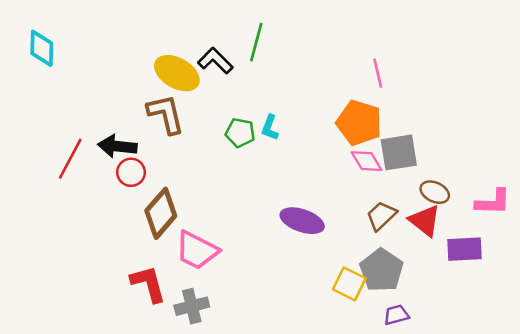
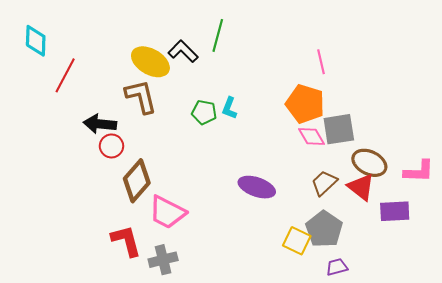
red line: (70, 159) -> (65, 75), moved
brown ellipse: (435, 192) -> (369, 163), size x1.4

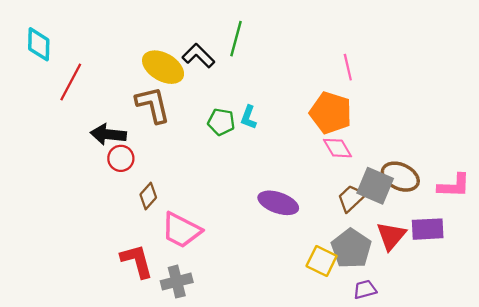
gray square: (339, 129) -> (375, 186), moved, turned 32
brown diamond: (137, 181) -> (148, 196), size x0.6
red triangle: (361, 187) -> (391, 236), moved, turned 32

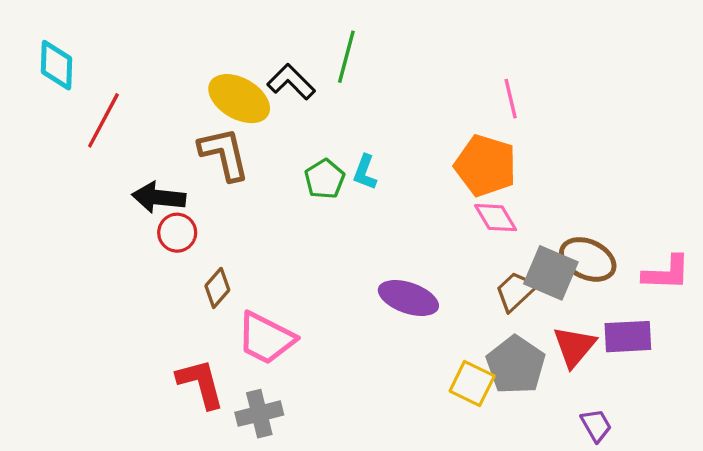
green pentagon: (221, 122) -> (325, 179), turned 30
purple trapezoid: (365, 290) -> (596, 425), moved, turned 75

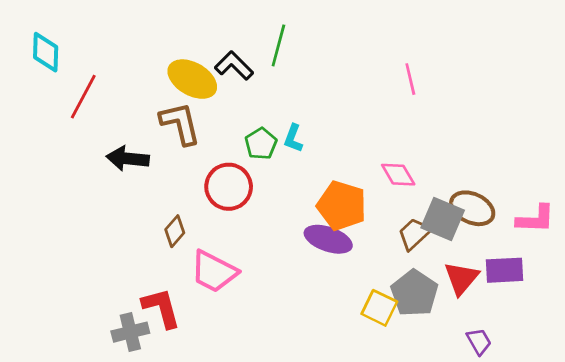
orange pentagon: (485, 166) -> (342, 206), moved
red circle: (177, 233) -> (229, 187), moved, size x1.5
gray cross: (259, 414) -> (130, 332), moved

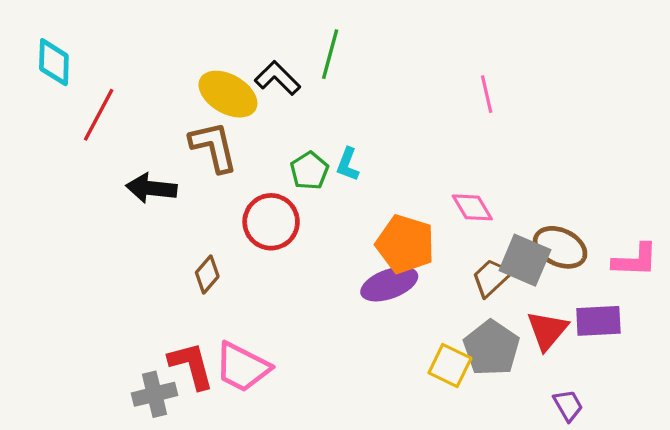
purple ellipse: (328, 239) -> (389, 284), turned -39
pink trapezoid: (214, 272) -> (242, 367), moved

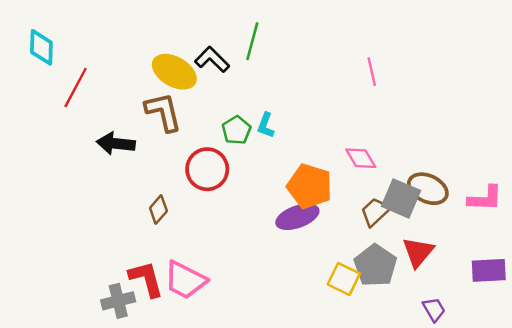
purple rectangle: (598, 321) -> (489, 270), moved

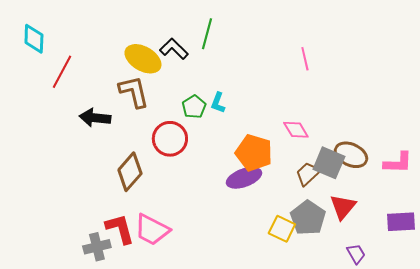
brown diamond: (158, 209) -> (130, 172), size x1.6

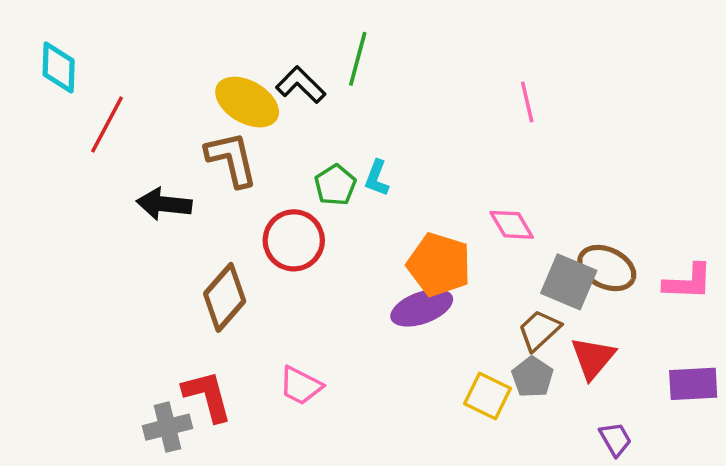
brown trapezoid: (308, 174) -> (539, 330), moved
gray pentagon: (308, 218) -> (532, 377), size x0.7
pink trapezoid: (152, 230) -> (301, 386), moved, size x0.7

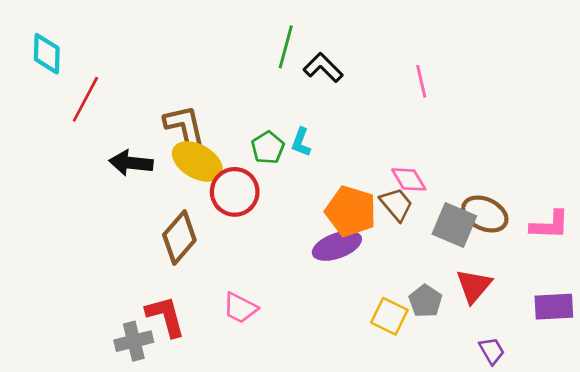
black L-shape: (301, 85) -> (323, 68), moved
yellow ellipse: (247, 102) -> (197, 161), moved
brown trapezoid: (539, 330) -> (396, 204), moved, turned 93

